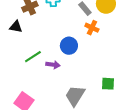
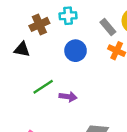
blue circle: (69, 46) -> (76, 51), moved

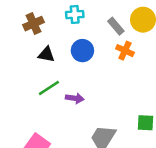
brown cross: (39, 24) -> (33, 24), moved
black triangle: (22, 49) -> (46, 54), moved

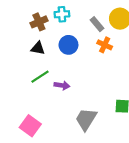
brown cross: (33, 24) -> (39, 22), moved

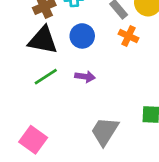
black triangle: (38, 48) -> (43, 40), size x1.6
purple arrow: (62, 85) -> (85, 77), moved

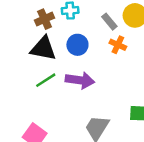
purple arrow: (85, 77) -> (80, 80), size x1.6

